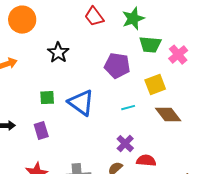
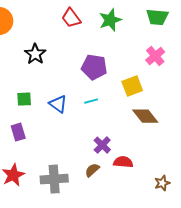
green trapezoid: (150, 45) -> (157, 17), moved
blue triangle: (81, 103) -> (58, 104), size x0.7
cyan line: (128, 108) -> (91, 101), moved

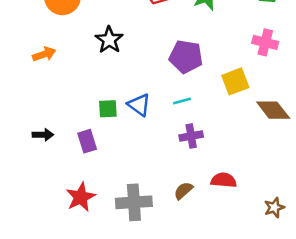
pink cross: (155, 56) -> (265, 42), turned -36
green square: (24, 99) -> (108, 109), moved
brown diamond: (145, 116) -> (273, 110), moved
purple cross: (102, 145) -> (191, 136), moved, turned 36

